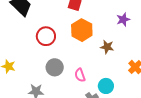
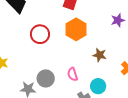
brown star: (107, 47) -> (100, 55), moved
gray circle: (55, 67) -> (46, 78), moved

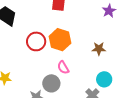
orange hexagon: (76, 29) -> (60, 40), moved
pink semicircle: (73, 74) -> (63, 67), moved

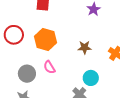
red circle: (36, 41) -> (14, 35), moved
gray circle: (51, 83) -> (27, 74), moved

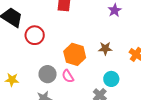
orange hexagon: (45, 39) -> (75, 54), moved
pink semicircle: (49, 67) -> (68, 76), moved

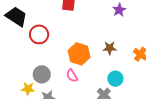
gray circle: (48, 74) -> (42, 74), moved
yellow star: (12, 80) -> (28, 89), moved

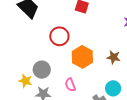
red circle: (39, 34) -> (59, 36), moved
pink semicircle: (72, 76) -> (70, 85), moved

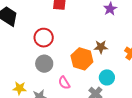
orange hexagon: (82, 57) -> (82, 59), moved
gray circle: (42, 70) -> (44, 64), moved

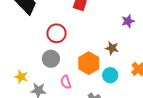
brown star: (101, 47) -> (112, 48), moved
cyan circle: (107, 77) -> (110, 75), moved

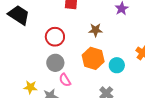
brown star: (112, 48) -> (96, 30), moved
pink semicircle: (66, 82) -> (65, 80), moved

